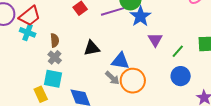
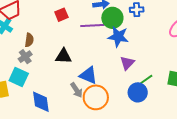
blue star: (140, 16) -> (118, 37), turned 30
blue circle: (181, 76) -> (138, 92), moved

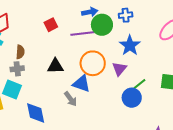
blue star: (118, 37) -> (130, 45), moved, turned 30
gray cross: (25, 57) -> (17, 69), turned 32
orange circle: (96, 97) -> (93, 63), moved

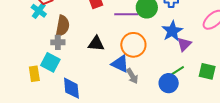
brown semicircle: (20, 52) -> (63, 26), size x1.5
purple triangle: (119, 69) -> (184, 44), moved
gray arrow: (71, 99) -> (132, 76), moved

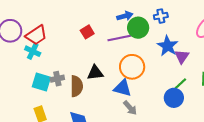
brown semicircle: (63, 26) -> (77, 86), moved
cyan square: (50, 62) -> (41, 82), moved
gray arrow: (132, 76) -> (130, 108), moved

